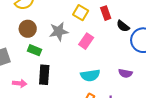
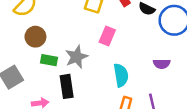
gray star: (59, 31) -> (76, 57), moved
cyan semicircle: (90, 75) -> (121, 75), turned -78

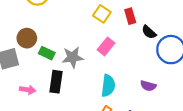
brown circle: (35, 37) -> (27, 38), moved

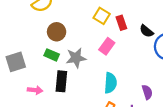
red rectangle: (130, 16) -> (121, 23), moved
brown circle: (27, 38) -> (57, 32), moved
purple semicircle: (148, 86) -> (147, 92), moved, turned -120

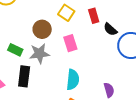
red rectangle: (121, 23) -> (94, 16), moved
brown circle: (57, 32) -> (42, 29), moved
pink rectangle: (107, 46) -> (70, 43), turned -56

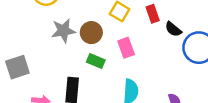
green rectangle: (15, 50) -> (96, 61), moved
gray star: (39, 54) -> (63, 31), moved

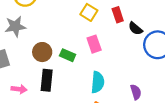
gray star: (63, 31) -> (15, 26), moved
brown circle: (91, 33) -> (42, 52), moved

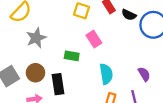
gray star: (15, 26) -> (36, 38), moved
brown circle: (42, 52) -> (35, 73), moved

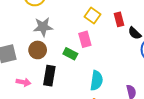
pink rectangle: (94, 39) -> (85, 39), moved
brown circle: (35, 73) -> (38, 50), moved

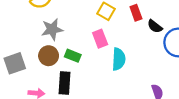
green rectangle: (70, 54) -> (73, 56), moved
cyan semicircle: (96, 81) -> (119, 59), moved

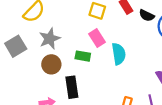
green rectangle: (73, 56) -> (83, 56), moved
gray square: (15, 63) -> (16, 46), moved

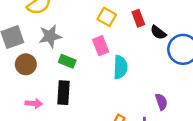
green rectangle: (83, 56) -> (67, 61), moved
brown circle: (51, 64) -> (26, 64), moved

